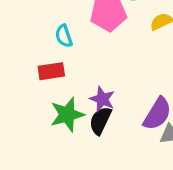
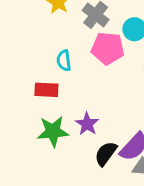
black semicircle: (100, 121) -> (106, 154), moved

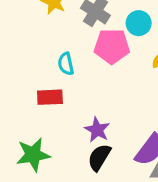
green star: (53, 131) -> (33, 155), moved
black semicircle: (106, 154) -> (99, 157), moved

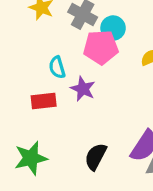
cyan circle: (139, 23) -> (113, 28), moved
purple star: (97, 130) -> (83, 89), moved

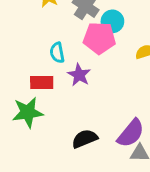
black semicircle: (96, 157) -> (85, 139), turned 35
green star: (31, 158) -> (28, 112), moved

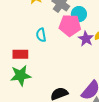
purple star: (79, 75) -> (86, 39), moved
red rectangle: (42, 82) -> (20, 54), moved

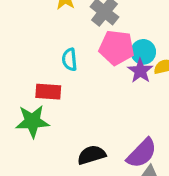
cyan circle: (79, 14) -> (143, 52), moved
red rectangle: (20, 54) -> (48, 92), moved

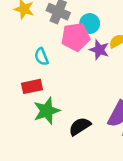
cyan circle: (143, 52) -> (90, 24), moved
green star: (32, 121) -> (47, 111), moved

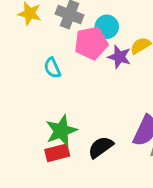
red rectangle: (32, 86) -> (57, 153), moved

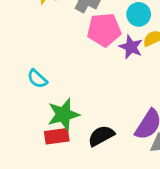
cyan circle: (107, 27) -> (139, 14), moved
cyan semicircle: (52, 68) -> (37, 79), moved, turned -30

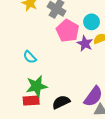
pink pentagon: (104, 30) -> (68, 31), turned 30
cyan semicircle: (37, 79) -> (30, 57), moved

